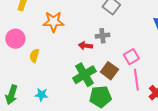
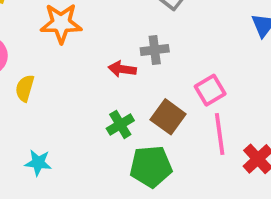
green cross: (84, 75) -> (120, 124), size x0.6

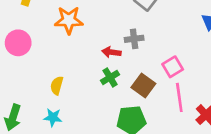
yellow semicircle: (25, 88) -> (57, 85), moved
green cross: (120, 124) -> (110, 77), moved

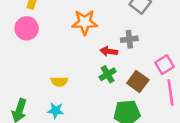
orange star: (69, 20) -> (85, 22), moved
pink circle: (18, 43) -> (27, 28), moved
yellow semicircle: (57, 85) -> (59, 82), turned -105

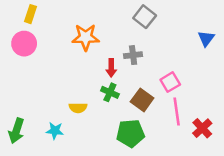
red arrow: (109, 51) -> (111, 68), turned -98
green cross: (108, 74) -> (110, 92), turned -35
yellow semicircle: (59, 82) -> (78, 108), moved

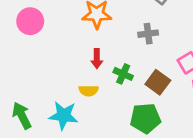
red arrow: (111, 68) -> (97, 59), moved
green arrow: (16, 131) -> (22, 116), turned 135
cyan star: (55, 131) -> (63, 116), size x1.5

